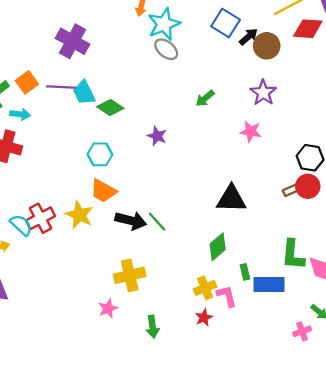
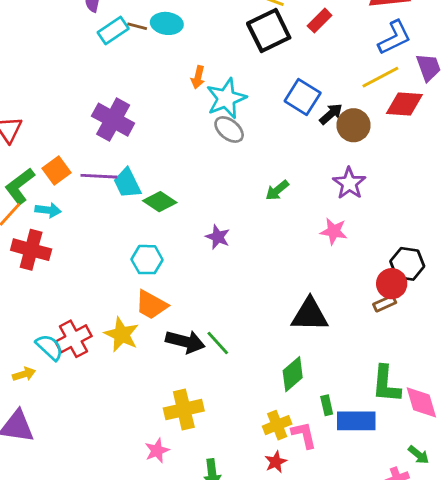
red circle: (308, 186) -> (392, 284), moved

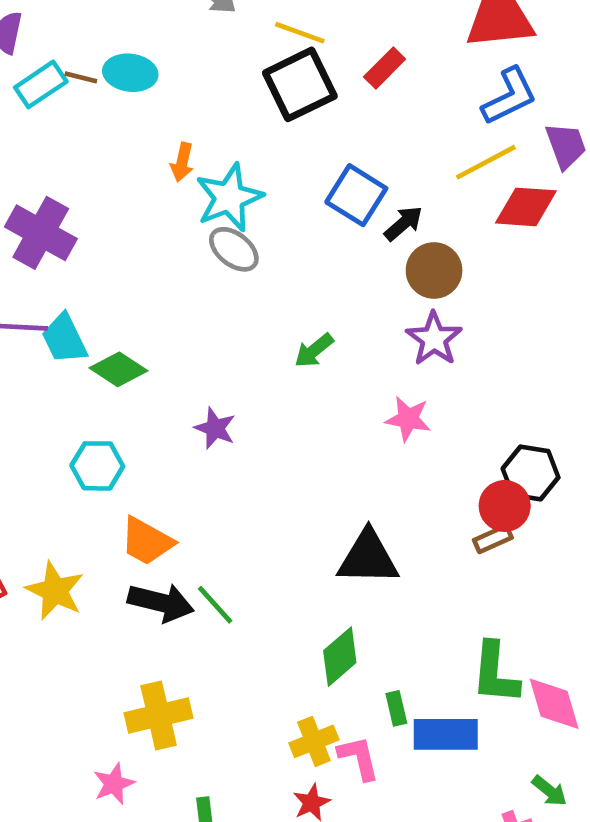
brown circle: (354, 125) -> (434, 270), moved
orange trapezoid: (151, 305) -> (147, 541), moved

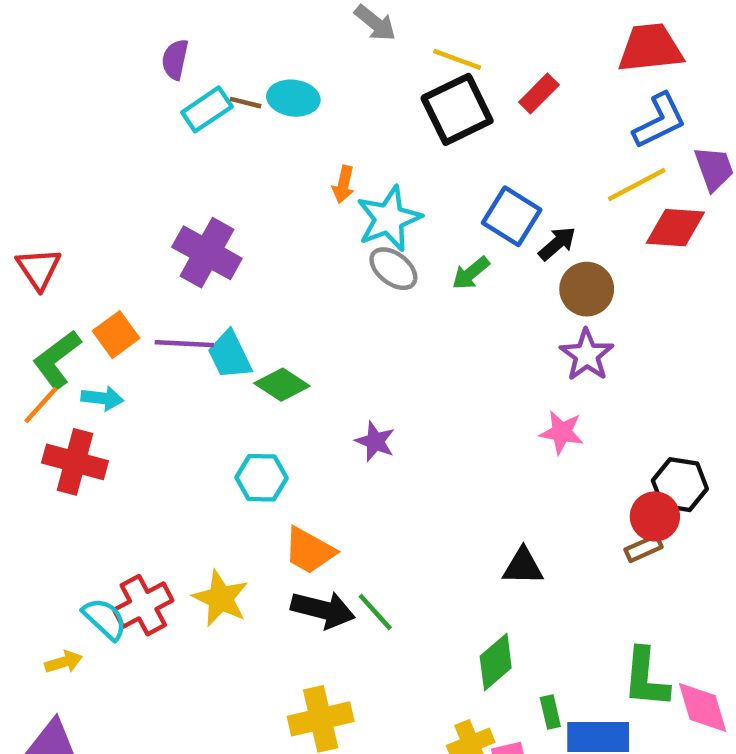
green arrow: (314, 351) -> (471, 273), moved
black triangle: (368, 558) -> (523, 566), size x0.7

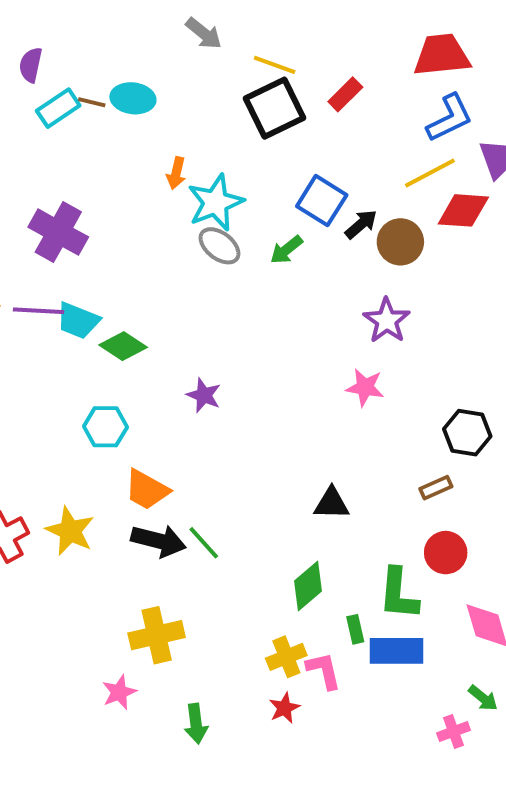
brown circle: (587, 289) -> (400, 242), moved
cyan trapezoid: (230, 355) -> (78, 321), turned -42
red circle: (655, 516) -> (446, 553), moved
green L-shape: (646, 678) -> (398, 594), moved

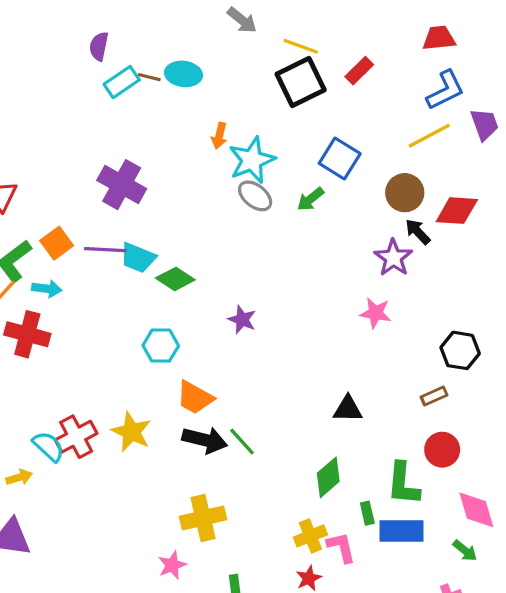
red trapezoid: (442, 55) -> (439, 38), size x0.7
red diamond: (463, 210) -> (457, 211), moved
black arrow: (361, 224) -> (418, 232), moved, turned -92
green arrow: (483, 698) -> (465, 551), moved

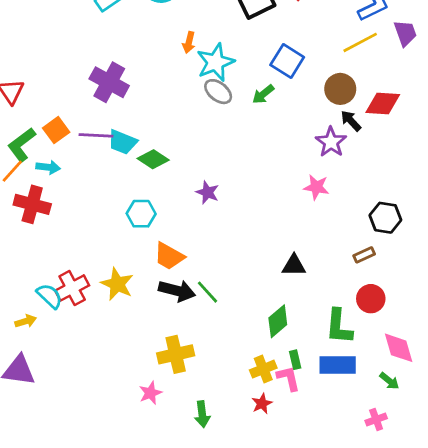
green rectangle: (367, 513) -> (295, 360), moved

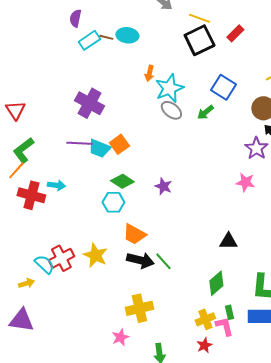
orange square: (56, 130) -> (119, 144), moved
green diamond: (153, 159) -> (122, 181), moved
cyan arrow: (48, 167) -> (56, 185), moved

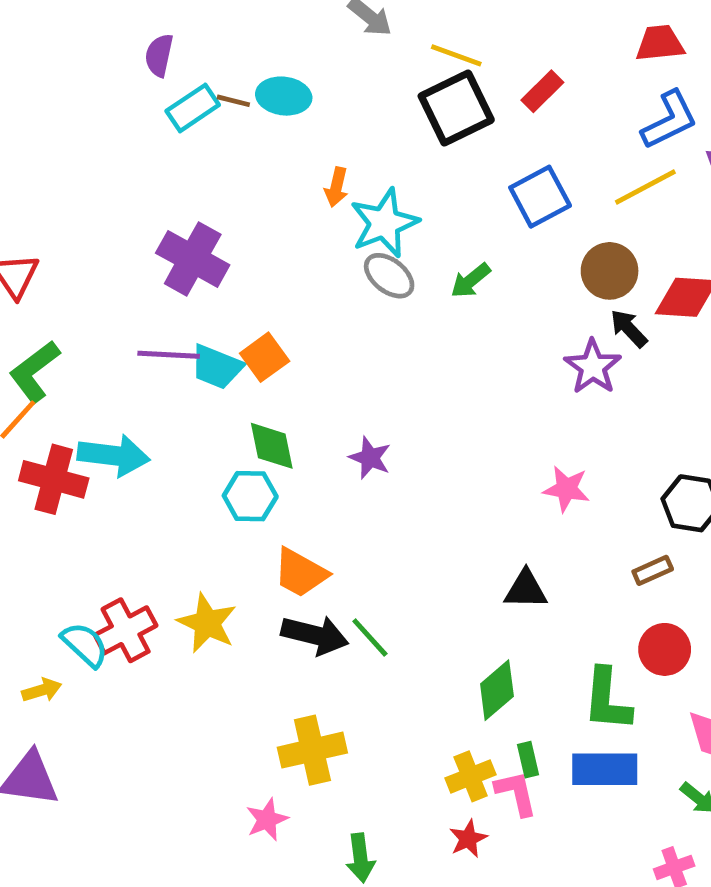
blue square: (223, 87) -> (540, 197), moved, turned 30
green diamond: (122, 181) -> (272, 446), turned 45
pink star: (245, 182) -> (566, 489), moved
cyan arrow: (56, 185) -> (114, 455), size x1.6

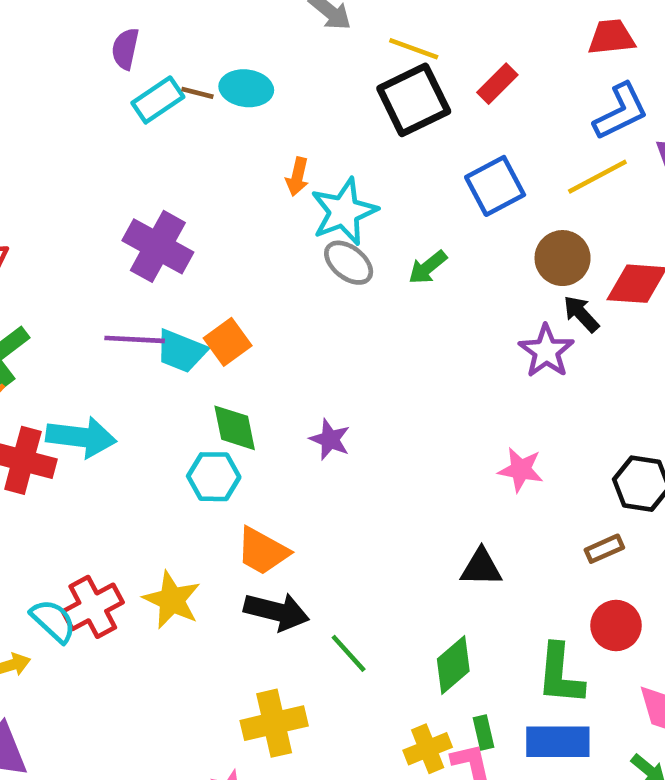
green line: (370, 637) -> (349, 653), moved

